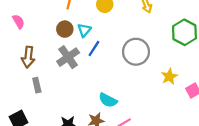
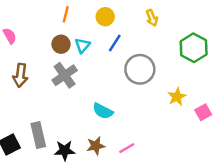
blue line: (94, 48) -> (115, 43), moved
gray rectangle: (37, 85) -> (38, 135), moved, size x1.5
cyan semicircle: (108, 100) -> (103, 111), moved

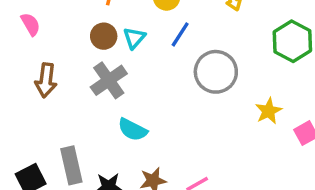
cyan semicircle: (103, 111) -> (133, 130), moved

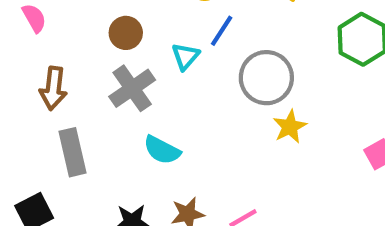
cyan triangle: (134, 38) -> (185, 56), moved
yellow star: (269, 111) -> (290, 127), moved
gray rectangle: (71, 165) -> (73, 152), moved

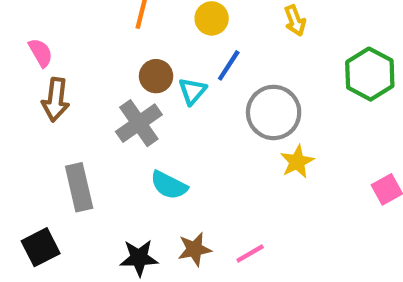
brown circle: (126, 33) -> (156, 76), moved
brown arrow: (53, 88) -> (56, 100), moved

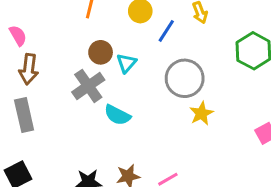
blue line: (229, 65) -> (166, 31), moved
cyan semicircle: (169, 185) -> (117, 115), moved
gray rectangle: (79, 187) -> (24, 115), moved

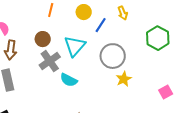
brown circle: (101, 52) -> (43, 39), moved
cyan triangle: (127, 63) -> (75, 46), size x1.6

